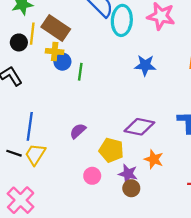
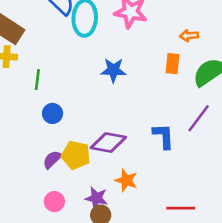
blue circle: (62, 62) -> (53, 113), moved
purple semicircle: (78, 131) -> (52, 160), moved
yellow pentagon: (111, 150) -> (76, 155), moved

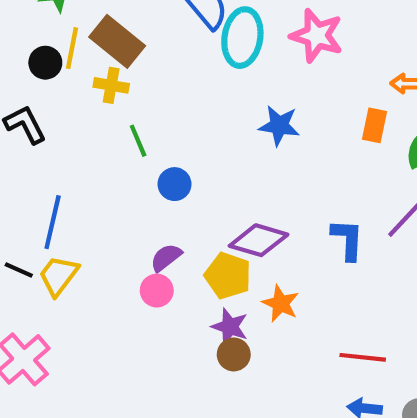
green line: (37, 80) -> (138, 141), moved, turned -36
yellow pentagon: (76, 155) -> (228, 276), moved
pink circle: (54, 202) -> (157, 291), moved

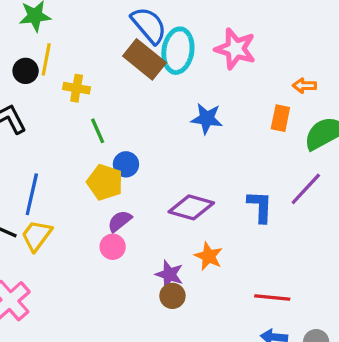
brown rectangle: (117, 41) -> (144, 59), moved
yellow pentagon: (228, 276) -> (105, 182), moved

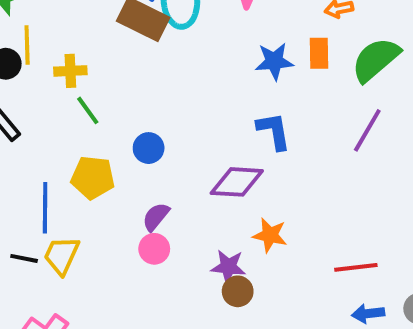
blue star: (207, 119) -> (274, 61), moved
green line: (98, 131) -> (88, 110), moved
yellow pentagon: (105, 182) -> (93, 177), moved
blue L-shape: (260, 206) -> (274, 131), moved

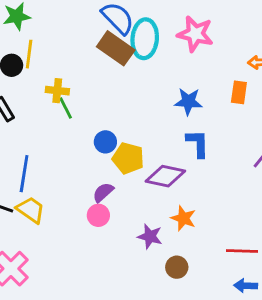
blue star: (274, 61) -> (188, 102), moved
yellow cross: (70, 71) -> (57, 91), moved
yellow pentagon: (93, 177) -> (128, 158), moved
yellow trapezoid: (61, 255) -> (31, 210), turned 92
brown circle: (238, 291) -> (177, 267), moved

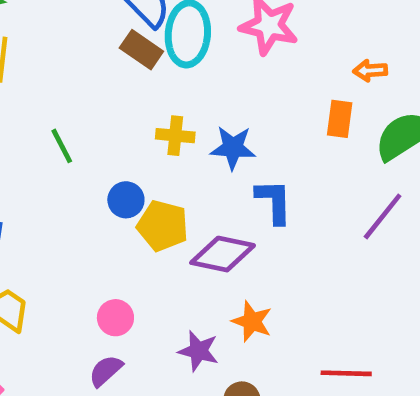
brown rectangle: (116, 48) -> (141, 50), size x0.7
yellow cross: (57, 91) -> (175, 136), moved
blue star: (188, 102) -> (233, 148), moved
purple semicircle: (103, 192) -> (106, 371), moved

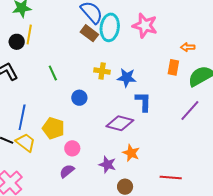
yellow pentagon: (163, 226) -> (53, 128), moved

